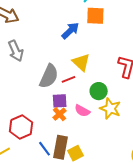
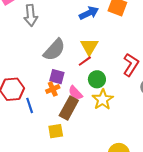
red line: (68, 79) -> (85, 61), moved, turned -32
brown rectangle: (60, 147) -> (69, 108), moved
blue line: (44, 149) -> (30, 105), moved

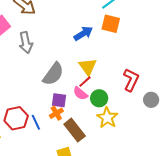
pink semicircle: (75, 93) -> (80, 93), moved
blue line: (30, 105) -> (36, 122), moved
brown rectangle: (69, 108) -> (75, 130), turned -60

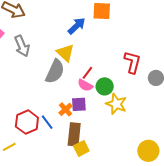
yellow triangle: (88, 67) -> (65, 53), moved
purple square: (59, 100) -> (79, 104), moved
brown rectangle: (75, 130) -> (74, 134), moved, turned 55

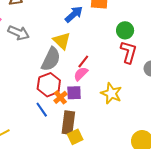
gray arrow: (22, 46) -> (19, 33), turned -45
pink semicircle: (85, 85) -> (81, 74), turned 105
green circle: (105, 86) -> (125, 30), moved
red hexagon: (27, 122) -> (49, 85), moved

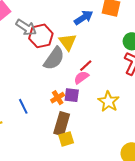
red hexagon: (49, 85) -> (41, 36), moved
blue line: (42, 110) -> (23, 106), moved

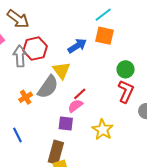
gray arrow: (26, 27) -> (20, 56), turned -125
red hexagon: (41, 36) -> (35, 49), moved
orange cross: (58, 98) -> (26, 97), moved

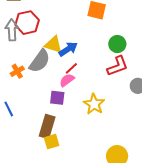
blue arrow: (77, 46) -> (68, 49), moved
yellow triangle: (61, 70) -> (53, 45), turned -36
red L-shape: (126, 91) -> (118, 66), turned 45

